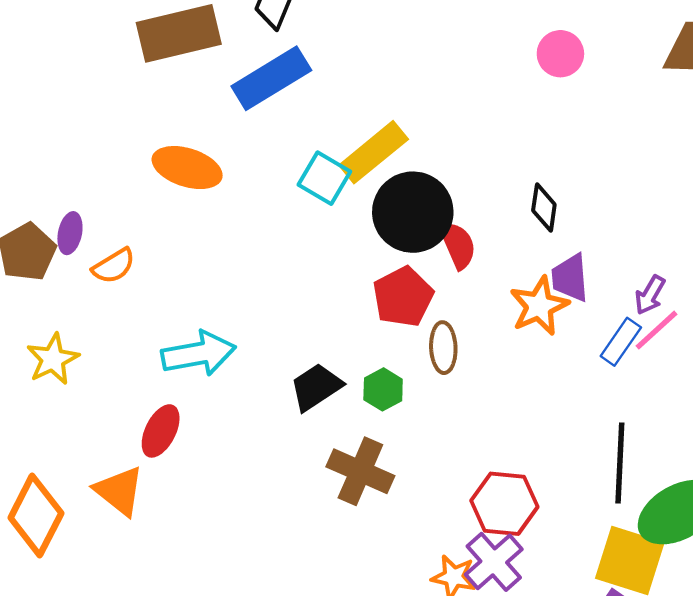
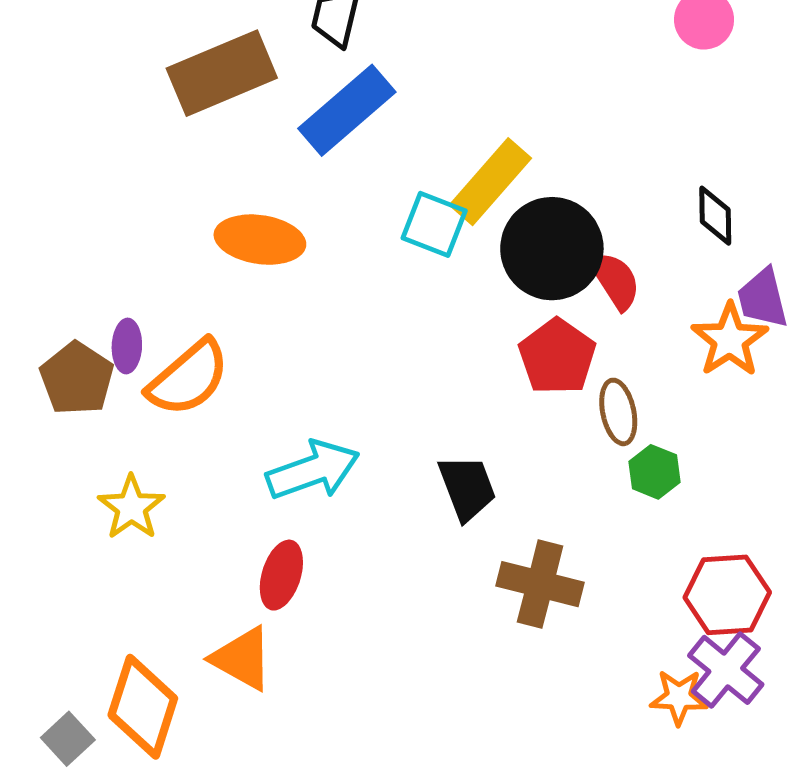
orange semicircle: (114, 266) -> (188, 378), size x1.6
black trapezoid: (316, 387) -> (467, 488), turned 112
green hexagon: (383, 389) -> (655, 472), moved

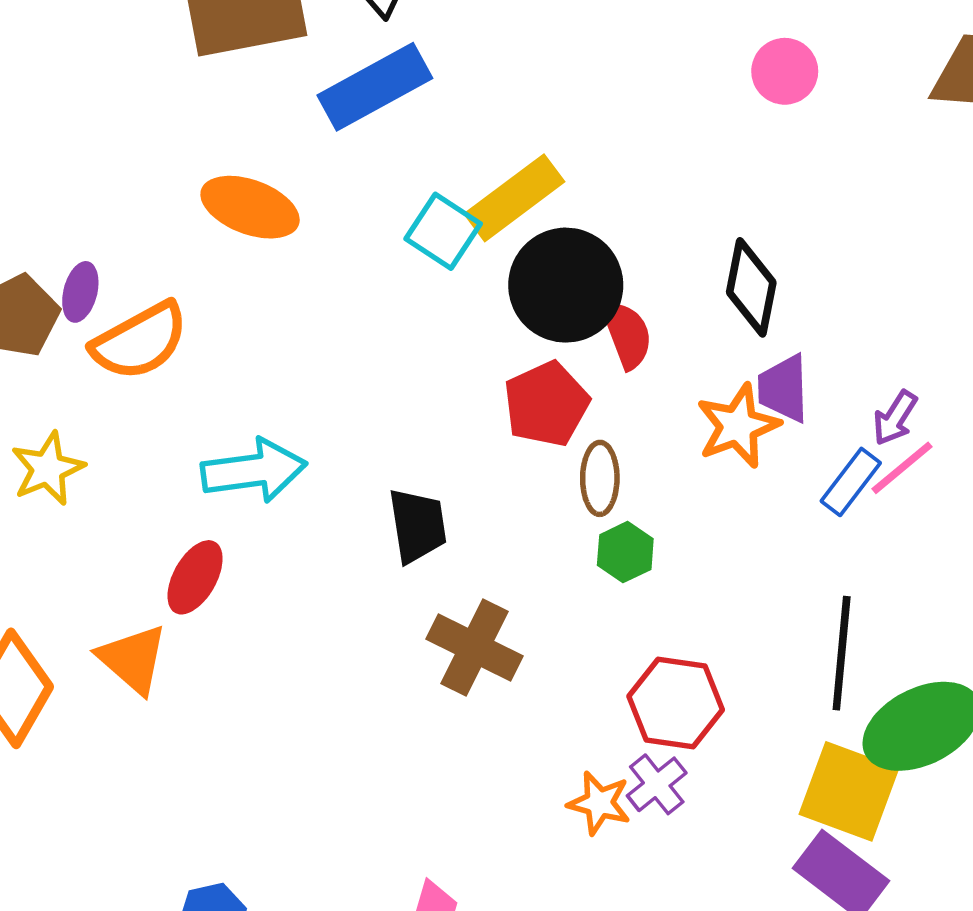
black diamond: (715, 216) -> (751, 287), size x1.4
purple cross: (726, 670) -> (657, 784), size x0.7

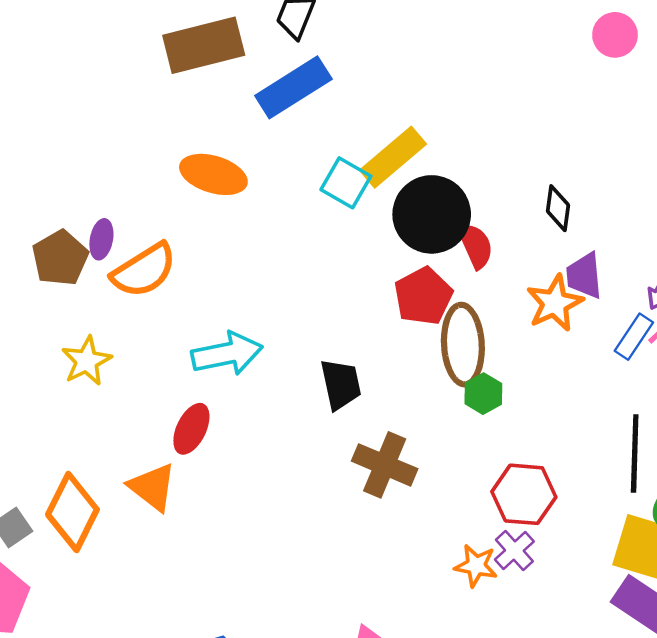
pink circle: (785, 71) -> (615, 35), moved
black diamond: (751, 287) -> (558, 208), size x0.7
brown ellipse: (600, 478) -> (463, 345), size x1.6

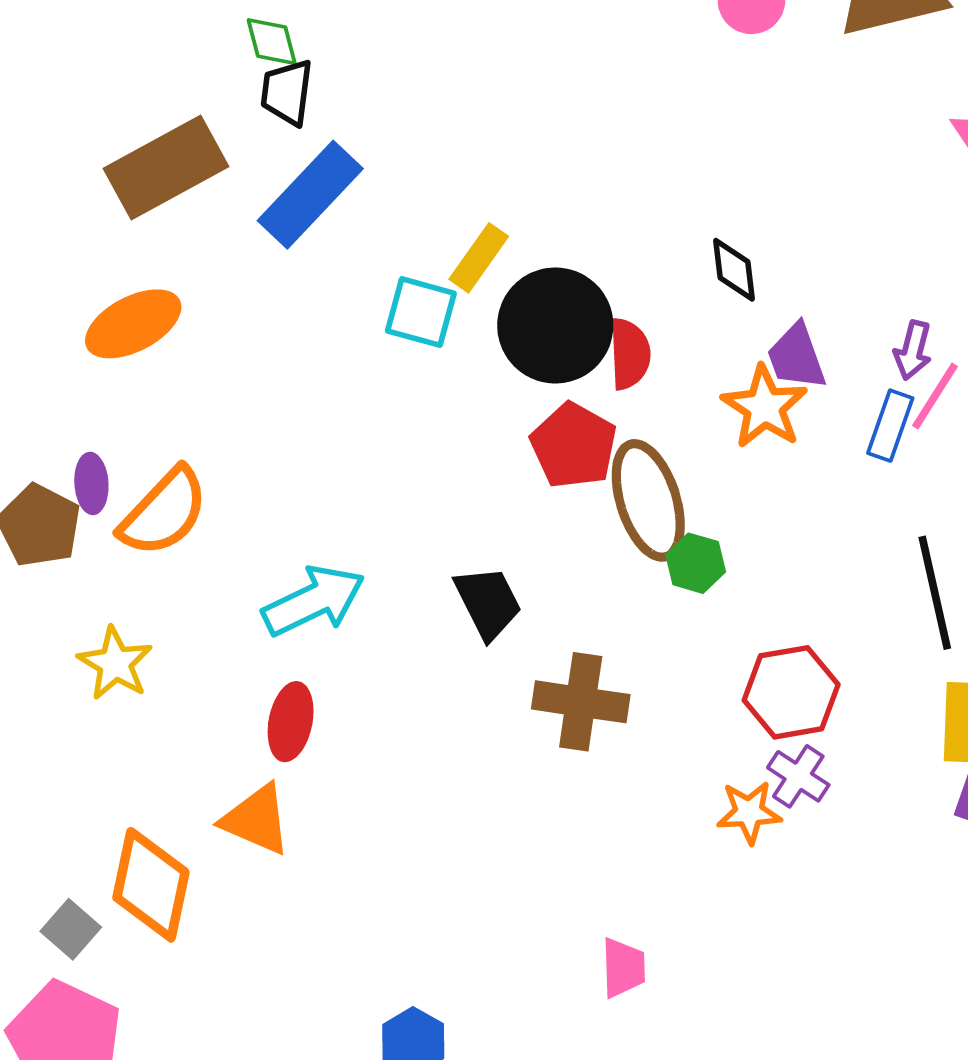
yellow rectangle: (393, 157) -> (479, 258), size x0.7
orange ellipse: (213, 174) -> (133, 324), moved, turned -30
red semicircle: (475, 246) -> (630, 354), turned 36

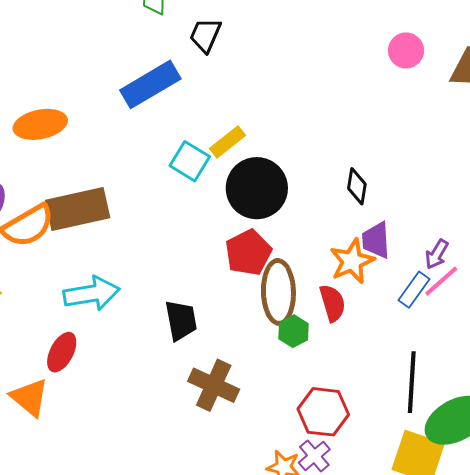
black trapezoid: (287, 92) -> (205, 35), moved
brown rectangle: (166, 168) -> (78, 209), moved
red semicircle: (630, 354) -> (332, 303), moved, turned -30

